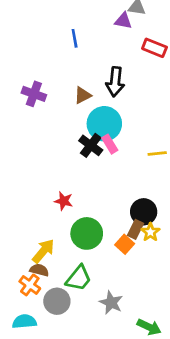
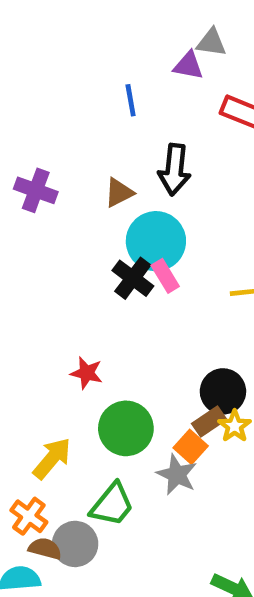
blue line: (75, 38) -> (131, 100), moved
brown rectangle: (136, 229) -> (209, 421), turned 30
brown semicircle: (39, 270) -> (45, 549), moved
gray star: (111, 303) -> (177, 475), moved

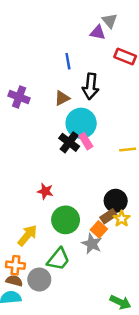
gray triangle: (211, 42) -> (110, 21), turned 42
blue line: (131, 100) -> (68, 61), moved
orange cross: (29, 516) -> (15, 265), turned -30
brown semicircle: (45, 549) -> (14, 281), moved

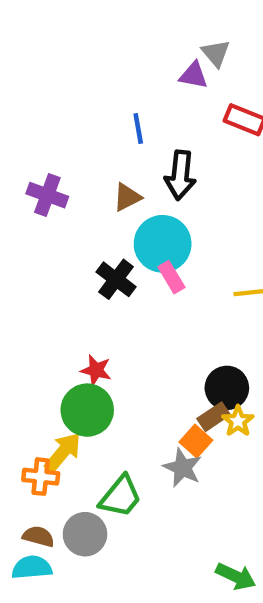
black cross: (69, 142) -> (116, 279), moved
green circle: (66, 220) -> (87, 410), moved
orange cross: (15, 265) -> (41, 477), moved

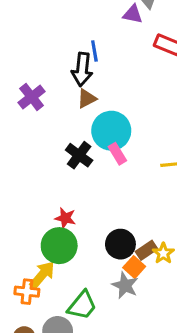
black arrow: (180, 175) -> (82, 69), moved
purple cross: (47, 195) -> (32, 97), turned 32
black circle: (227, 388) -> (120, 244), moved

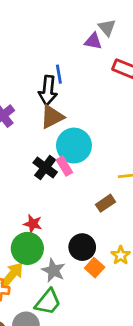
brown triangle: (87, 99) -> (52, 117), size x1.4
pink rectangle: (117, 154) -> (64, 166), moved
brown rectangle: (146, 250) -> (106, 203), moved
gray star: (125, 285) -> (53, 270), moved

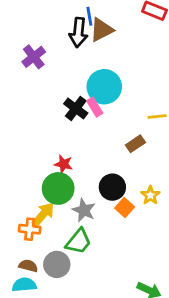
brown triangle: (52, 117) -> (102, 30), moved

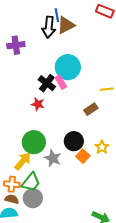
purple cross: (34, 57) -> (16, 45), turned 30
red star: (64, 164) -> (38, 104), moved
orange cross: (30, 229) -> (12, 184), moved
green trapezoid: (78, 241) -> (31, 182), moved

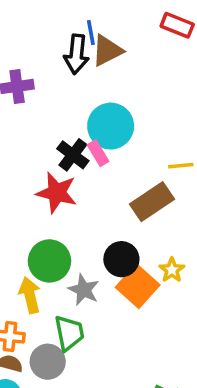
red star: (38, 104) -> (57, 193), size x1.6
brown rectangle: (91, 109) -> (152, 202), size x1.6
orange square: (83, 156) -> (138, 286), size x1.6
yellow arrow: (23, 161) -> (30, 295), turned -54
green trapezoid: (31, 182) -> (69, 333), moved, turned -50

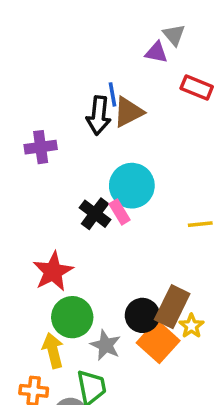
red star: (57, 193) -> (53, 272), moved, turned 30
brown rectangle: (152, 202) -> (172, 307), moved, turned -30

